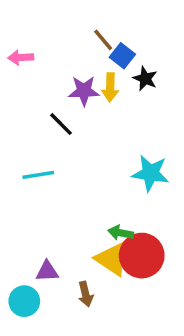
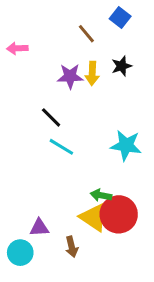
blue square: (122, 56) -> (120, 18), moved
black star: (145, 79) -> (122, 66), turned 30
black line: (61, 124) -> (51, 117), moved
cyan line: (38, 175) -> (61, 147), moved, turned 40

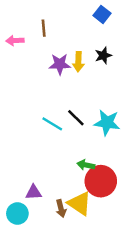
brown line: (86, 34) -> (44, 28), moved, turned 35
black line: (51, 117) -> (76, 118), moved
yellow triangle: (94, 217) -> (80, 204), moved

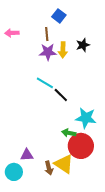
blue square: (102, 14) -> (59, 16), moved
brown line: (44, 28) -> (47, 34), moved
cyan star: (107, 123) -> (86, 118), moved
cyan line: (52, 124) -> (45, 83), moved

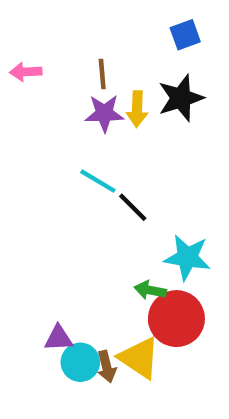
blue square: (59, 16) -> (185, 35), moved, turned 32
black star: (83, 45) -> (181, 98), size x1.5
cyan circle: (14, 172) -> (80, 362), moved

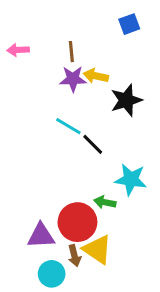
black star: (181, 98) -> (126, 100), moved
yellow arrow: (137, 109) -> (96, 76), turned 100
red circle: (176, 319) -> (77, 222), moved
purple triangle: (58, 338) -> (41, 236), size x1.4
cyan circle: (80, 362) -> (52, 274), moved

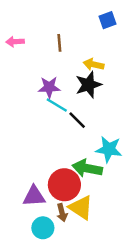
yellow arrow: (96, 76) -> (94, 64), moved
purple star: (73, 79) -> (49, 87), moved
black star: (126, 100) -> (88, 85), moved
green arrow: (105, 202) -> (87, 168), size x1.6

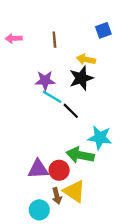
blue square: (107, 20) -> (103, 30), moved
red circle: (64, 185) -> (59, 170), size x0.7
purple triangle: (34, 196) -> (38, 169), moved

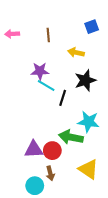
black star: (81, 78) -> (85, 80), moved
black line: (71, 111) -> (63, 98), turned 63
yellow triangle: (74, 191) -> (88, 169), moved

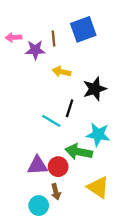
blue square: (92, 27) -> (83, 29), moved, size x1.6
yellow arrow: (76, 52) -> (62, 72), moved
purple star: (40, 71) -> (35, 50), moved
cyan line: (46, 86) -> (51, 121), moved

